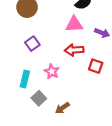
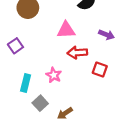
pink triangle: (74, 24) -> (66, 30), moved
purple square: (32, 44) -> (15, 46), moved

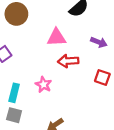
red square: (100, 69) -> (102, 78), moved
gray square: (40, 103) -> (14, 115), moved, turned -32

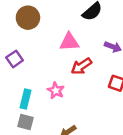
red arrow: (68, 61) -> (81, 66), turned -30

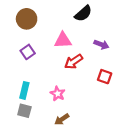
purple square: (15, 59) -> (28, 52), moved
pink star: (56, 90) -> (58, 94), moved

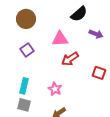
purple arrow: (101, 45) -> (96, 34), moved

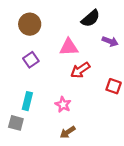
gray square: (24, 105) -> (16, 123), moved

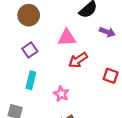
cyan rectangle: (27, 101) -> (31, 80), moved

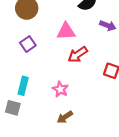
cyan rectangle: (31, 80) -> (23, 86), moved

